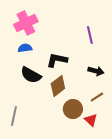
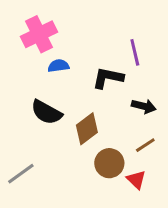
blue semicircle: (25, 48) -> (58, 66), moved
black L-shape: (57, 60) -> (108, 78), moved
gray line: (14, 116) -> (21, 174), turned 42

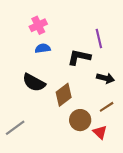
pink cross: (39, 34) -> (38, 25), moved, size x0.7

